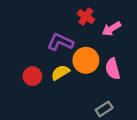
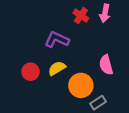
pink arrow: (111, 29) -> (105, 13), moved, turned -48
orange circle: (86, 60) -> (81, 85), moved

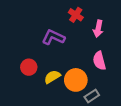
pink arrow: (105, 13) -> (98, 29), moved
yellow semicircle: (57, 68) -> (52, 77), moved

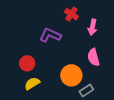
yellow semicircle: (52, 77) -> (32, 83), moved

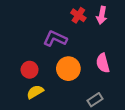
pink arrow: (92, 27) -> (102, 15), moved
orange circle: (71, 75) -> (68, 69), moved

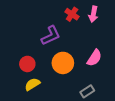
purple L-shape: (55, 39) -> (51, 36), turned 130
pink semicircle: (103, 63) -> (94, 58), turned -132

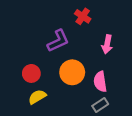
pink arrow: (93, 14) -> (107, 44), moved
pink semicircle: (94, 58) -> (100, 82), moved, turned 138

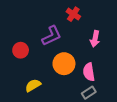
red circle: (31, 73) -> (21, 50), moved

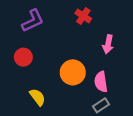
purple L-shape: (52, 36) -> (33, 21), moved
yellow semicircle: (33, 85) -> (37, 97), turned 84

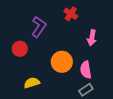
purple L-shape: (33, 21) -> (39, 27), moved, turned -30
yellow semicircle: (37, 97) -> (32, 83), turned -70

